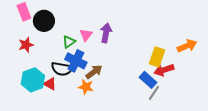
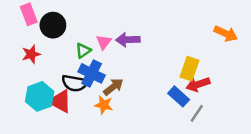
purple arrow: (106, 33) -> (128, 40), turned -102
orange arrow: (187, 46) -> (226, 34), moved, turned 48
red triangle: (50, 84) -> (60, 101), size x1.5
gray line: (154, 93) -> (197, 113), moved

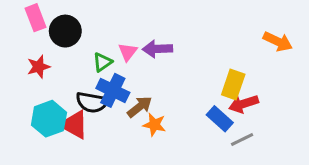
orange star: (104, 105) -> (154, 125), moved
gray line: (197, 113) -> (242, 139), turned 30

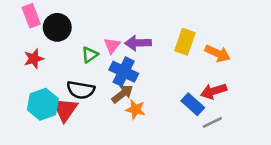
orange arrow: (278, 41) -> (218, 53), moved
yellow rectangle: (233, 85) -> (185, 42), moved
blue cross: (113, 90) -> (124, 72), moved
red triangle: (74, 125) -> (65, 109), turned 36

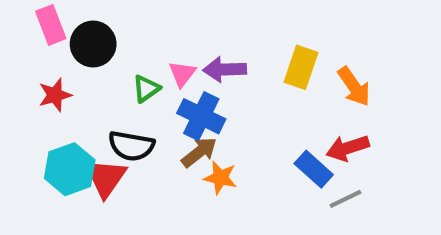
orange arrow: (218, 53) -> (354, 86), turned 30

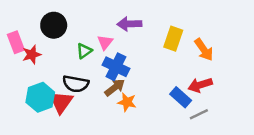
pink rectangle: (51, 25) -> (16, 42), moved
purple arrow: (225, 69) -> (129, 24), moved

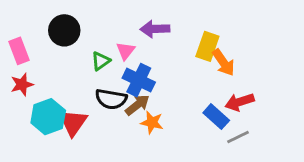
orange arrow: (204, 50) -> (223, 63), moved
red star: (32, 55) -> (22, 84), moved
black semicircle: (76, 84) -> (111, 99), moved

